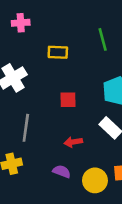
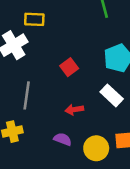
yellow rectangle: (58, 52) -> (34, 19), moved
red square: (68, 100) -> (69, 67), turned -36

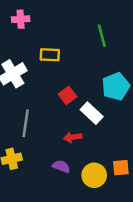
yellow rectangle: (34, 19) -> (50, 55), moved
white rectangle: (112, 95) -> (92, 113), moved

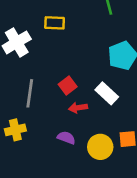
red square: (68, 95) -> (68, 86), moved
white rectangle: (92, 113) -> (107, 93), moved

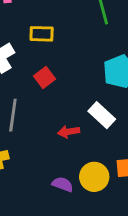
red square: (68, 86) -> (45, 77), moved
purple semicircle: (66, 138) -> (63, 184), moved

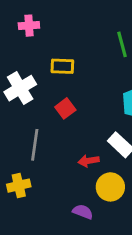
yellow circle: (94, 177) -> (110, 187), moved

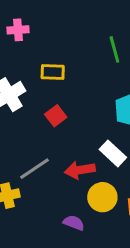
gray line: (35, 145) -> (35, 169), moved, turned 48
red arrow: (89, 161) -> (80, 170), size x1.4

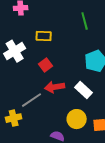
red arrow: (80, 170) -> (55, 87), moved

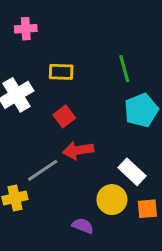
green line: (85, 21) -> (124, 69), moved
white rectangle: (84, 90) -> (132, 172), moved

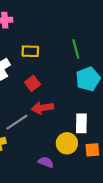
white rectangle: (132, 172) -> (81, 123), turned 48

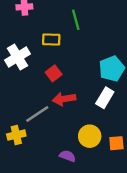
green line: (76, 49) -> (76, 20), moved
white rectangle: (81, 123) -> (105, 98), moved, turned 30

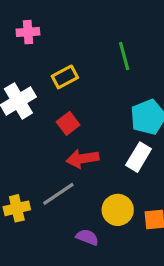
green line: (76, 20) -> (124, 56), moved
yellow rectangle: (51, 40) -> (65, 77), turned -30
gray line: (37, 114) -> (58, 194), moved

